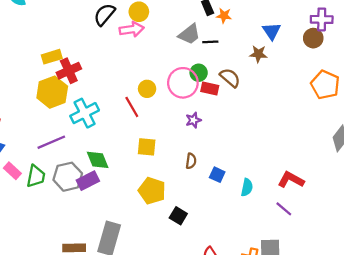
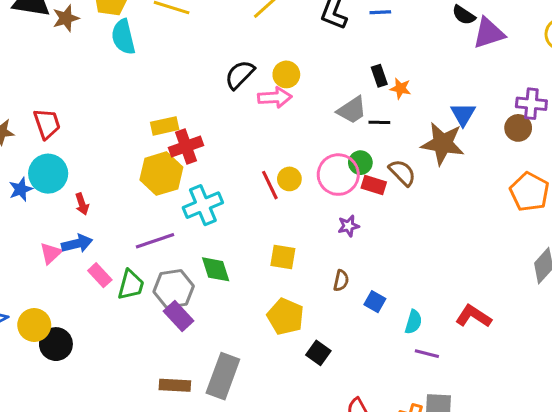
brown star: (258, 54) -> (443, 144), size x1.8
red line: (132, 107) -> (270, 185), moved
purple rectangle: (88, 181) -> (178, 316), moved, turned 70
purple line: (284, 209) -> (427, 354), moved, turned -30

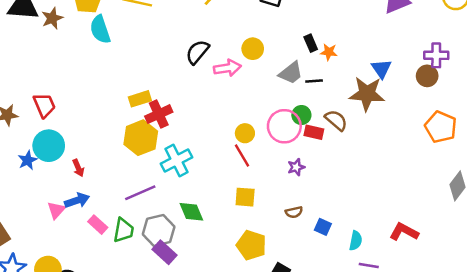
yellow circle: (286, 74) -> (253, 49), moved
red line: (270, 185) -> (242, 156), moved
brown semicircle: (341, 281) -> (294, 212), turned 70

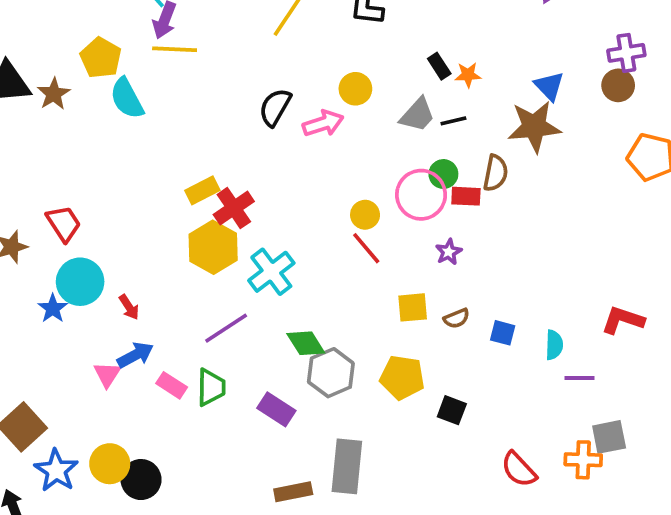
brown semicircle: (336, 120) -> (496, 173), turned 70
yellow square: (245, 197) -> (413, 307), moved
gray hexagon: (159, 230) -> (331, 373), moved

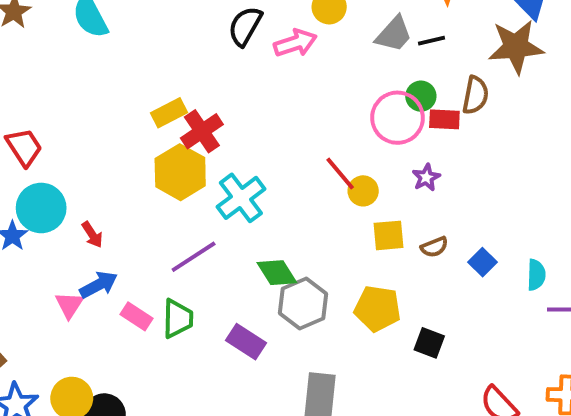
yellow circle: (365, 215) -> (363, 191), moved
blue square: (503, 333) -> (482, 262), turned 30

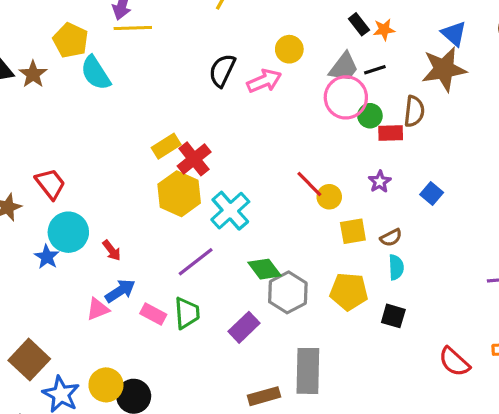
pink circle: (397, 118) -> (346, 97), moved
blue square: (482, 262) -> (432, 194), moved
cyan semicircle: (536, 275) -> (396, 267), moved
pink triangle: (69, 305) -> (98, 309), turned 40
purple rectangle: (246, 342) -> (244, 327), turned -72

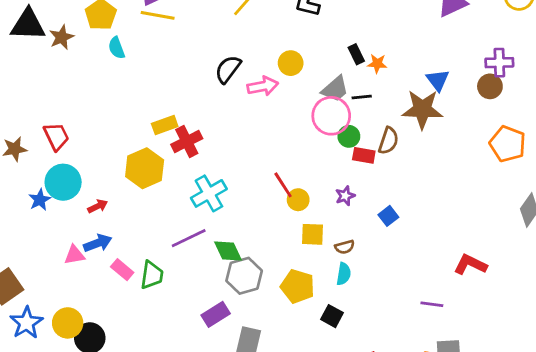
cyan semicircle: (96, 73) -> (117, 48), size x0.7
yellow hexagon: (179, 194) -> (145, 168), moved
red arrow: (112, 250) -> (98, 206), turned -90
purple line: (196, 262) -> (189, 238), moved
purple rectangle: (244, 327) -> (216, 314), moved

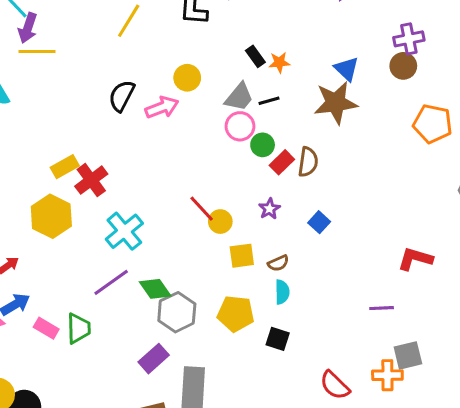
pink circle: (331, 116) -> (240, 126), size x0.7
brown semicircle: (388, 141) -> (308, 162), moved
red rectangle: (364, 155) -> (282, 162), turned -45

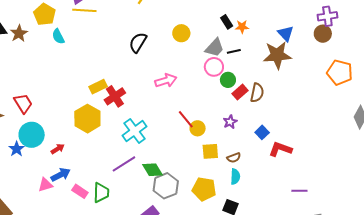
pink arrow: (162, 107) -> (166, 81), moved
red L-shape: (415, 259) -> (280, 149), moved

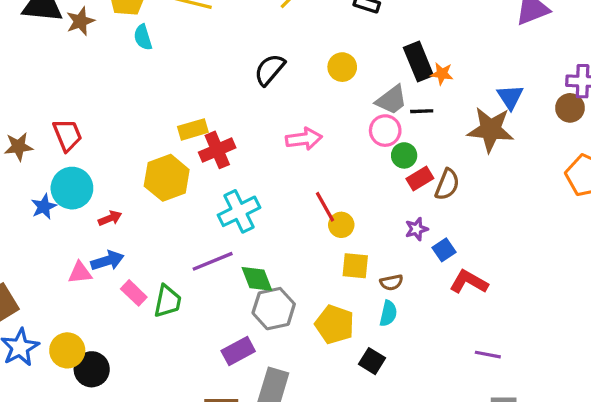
black rectangle: (227, 22) -> (418, 62), size x1.6
purple star: (230, 122) -> (416, 229), moved

